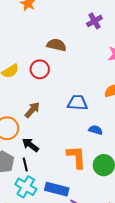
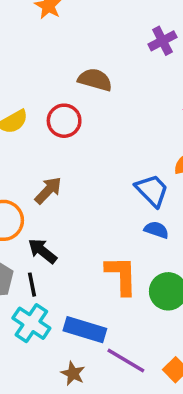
blue trapezoid: (77, 103) -> (152, 190), moved, turned 40

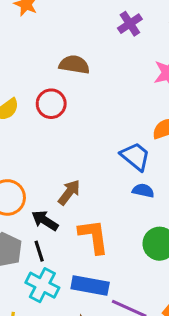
brown arrow: (48, 190) -> (69, 192), moved
orange L-shape: (121, 275) -> (94, 236), moved

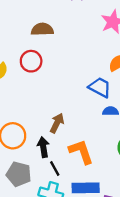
black arrow: (45, 221) -> (43, 147), turned 60
black line: (39, 251) -> (55, 168), moved

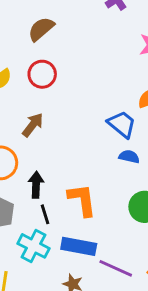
brown semicircle: (42, 29) -> (41, 29), moved, turned -50
brown arrow: (57, 123) -> (33, 125), moved

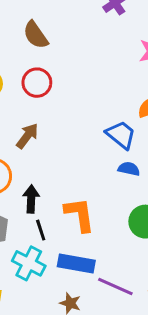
brown semicircle: (41, 29) -> (36, 35), turned -84

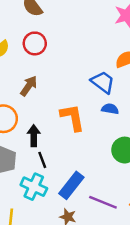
orange L-shape: (80, 215) -> (72, 117), moved
blue rectangle: (76, 264) -> (71, 185), turned -60

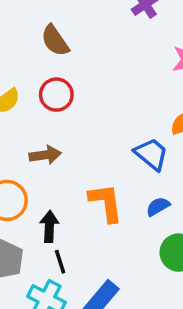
brown arrow: (29, 86) -> (45, 155), turned 45
blue semicircle: (110, 109) -> (158, 206), moved, turned -42

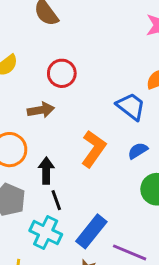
red circle: (56, 95) -> (62, 73), moved
orange L-shape: (106, 203) -> (94, 149), turned 45

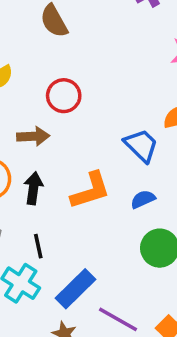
orange L-shape: (94, 149) -> (90, 190), turned 30
black arrow: (46, 171) -> (33, 188), moved

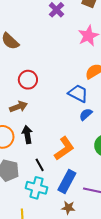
orange L-shape: (90, 190) -> (64, 148), moved
blue semicircle: (143, 199) -> (86, 114), moved

